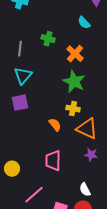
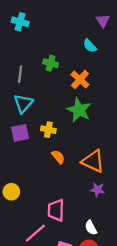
yellow cross: (73, 109) -> (48, 130), moved
pink trapezoid: (53, 161) -> (56, 210), moved
yellow circle: (12, 169) -> (11, 192), moved

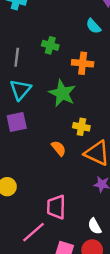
orange cross: (80, 80) -> (83, 63), turned -36
green star: (79, 110) -> (62, 93), moved
yellow cross: (48, 130) -> (81, 127), moved

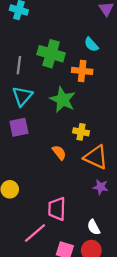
cyan semicircle: (93, 26) -> (91, 45), moved
green cross: (50, 45) -> (51, 54), size x1.6

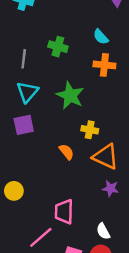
green cross: (51, 54) -> (58, 47), size x0.7
orange cross: (82, 71) -> (104, 65), moved

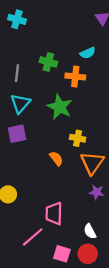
cyan semicircle: (101, 37) -> (88, 53), turned -72
orange cross: (104, 65) -> (75, 77), moved
orange triangle: (106, 157) -> (92, 163), turned 40

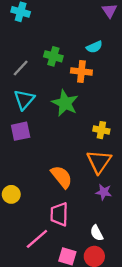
gray line: (17, 73) -> (21, 68), turned 36
yellow cross: (78, 138) -> (101, 130), moved
orange semicircle: (56, 158) -> (62, 177), moved, size x1.5

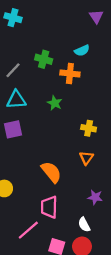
cyan triangle: (24, 100) -> (16, 100), turned 45
green star: (65, 103) -> (55, 103), size x0.6
orange triangle: (99, 162) -> (86, 158), size x0.6
purple star: (104, 192) -> (95, 197), moved

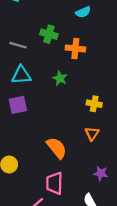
cyan semicircle: (82, 50) -> (83, 12), moved
gray line: (13, 70) -> (18, 45), turned 63

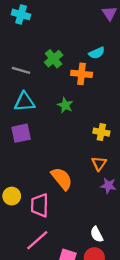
cyan semicircle: (83, 12) -> (97, 53), moved
green cross: (49, 34) -> (54, 59), turned 35
purple star: (101, 173) -> (108, 186), moved
pink trapezoid: (54, 183) -> (40, 205), moved

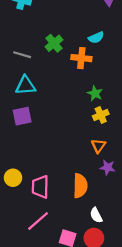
green star: (65, 105) -> (95, 93), moved
yellow cross: (101, 132) -> (101, 115), turned -35
orange semicircle: (62, 179) -> (80, 186), moved, turned 40

